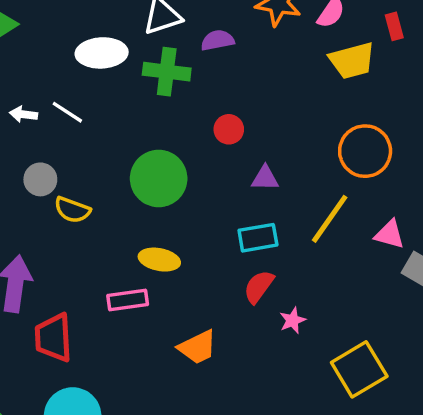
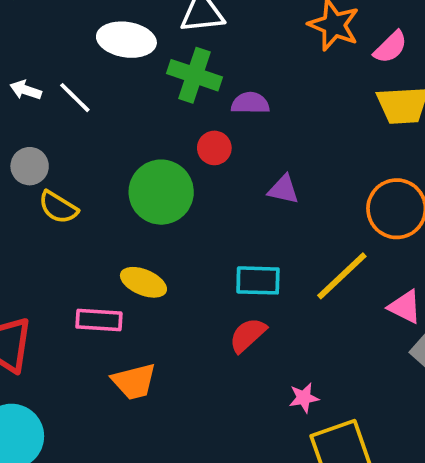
purple semicircle: (218, 40) -> (250, 103), moved
red circle: (229, 129) -> (214, 148), moved
purple triangle: (265, 178) -> (283, 189), moved
pink star: (293, 320) -> (304, 398), moved
orange trapezoid: (198, 347) -> (134, 382), moved

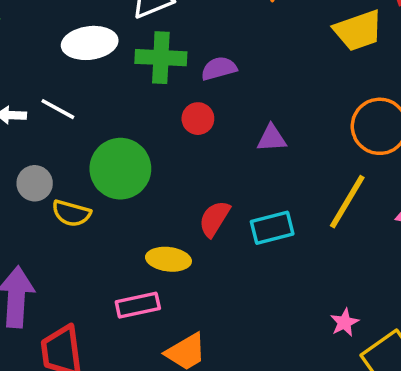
green circle: (161, 192) -> (120, 169), moved
red semicircle: (248, 335) -> (214, 219), moved

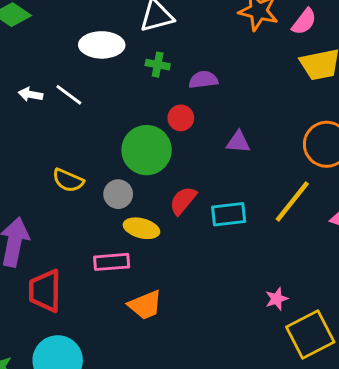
green cross: (161, 58) -> (158, 65), size x0.6
green circle: (120, 169) -> (147, 150), moved
gray circle: (35, 183) -> (118, 194), moved

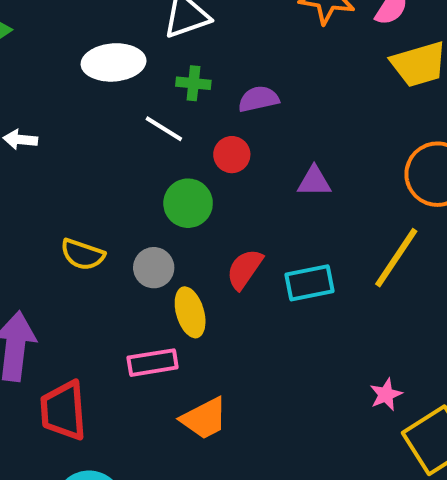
white line: (69, 95) -> (164, 129), moved
green circle: (147, 150) -> (188, 203), size x0.7
yellow ellipse: (141, 228) -> (190, 312), turned 64

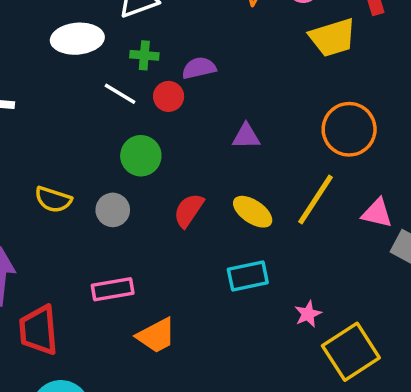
red circle: (232, 155) -> (169, 96), moved
cyan rectangle: (309, 283) -> (248, 276), moved
yellow ellipse: (190, 312) -> (253, 212), moved, turned -39

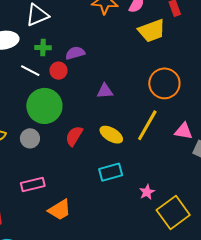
green circle: (141, 156) -> (44, 106), size x1.5

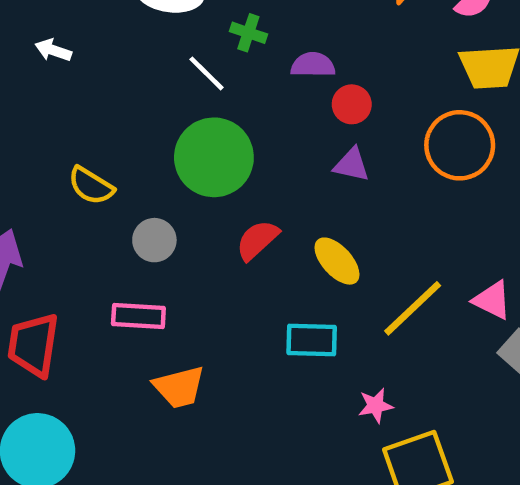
red circle: (58, 71) -> (352, 104), moved
orange circle: (164, 83) -> (460, 145), moved
yellow line: (147, 125) -> (413, 308), moved
gray circle: (30, 138) -> (154, 240), moved

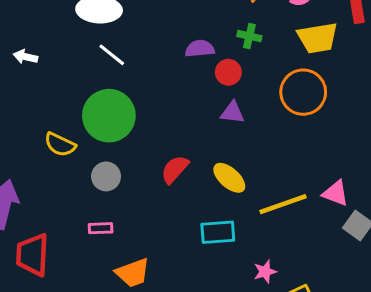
green cross: (248, 33) -> (249, 36), moved
white line: (206, 73) -> (112, 55), moved
green circle: (214, 157) -> (109, 116), moved
yellow line: (413, 308) -> (283, 204), turned 30
pink rectangle: (138, 316) -> (101, 228), size x0.7

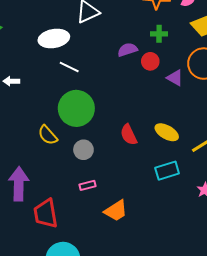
purple triangle: (232, 113) -> (175, 78), moved, turned 36
yellow semicircle: (60, 145) -> (48, 135), turned 35
red semicircle: (175, 169) -> (129, 135), turned -55

